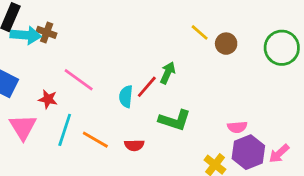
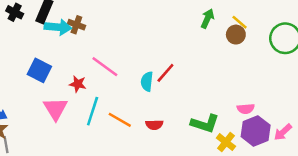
yellow line: (200, 32) -> (240, 22), moved
green arrow: (168, 73) -> (207, 18), moved
green L-shape: (175, 120) -> (205, 124), moved

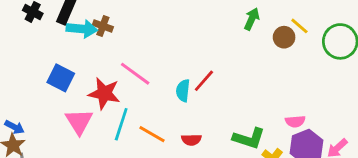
yellow line: (240, 22) -> (299, 26), moved
red star: (78, 84) -> (104, 93), size x1.6

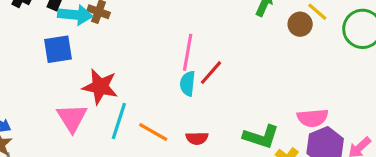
pink line: (135, 74) -> (188, 52), moved, turned 64
blue square: (61, 78) -> (58, 49), moved, turned -36
pink semicircle: (295, 121) -> (313, 118), size x1.4

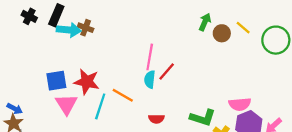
brown circle: (300, 24) -> (222, 33), moved
blue square: (58, 49) -> (56, 81), moved
orange line: (153, 132) -> (123, 95), moved

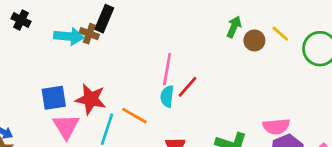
black rectangle: (56, 15) -> (104, 19), moved

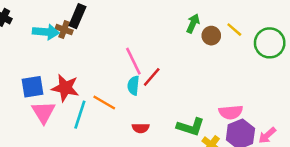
pink line: (167, 69) -> (133, 61), turned -36

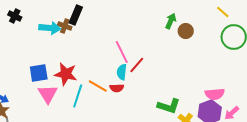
yellow line: (234, 30) -> (223, 12), moved
pink semicircle: (231, 112) -> (215, 94), moved
red semicircle: (141, 128) -> (117, 88), moved

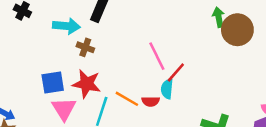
green arrow: (171, 21) -> (219, 17), turned -35
brown cross: (65, 26) -> (85, 47), moved
brown circle: (186, 31) -> (237, 30), size x1.6
cyan semicircle: (122, 72) -> (167, 89), moved

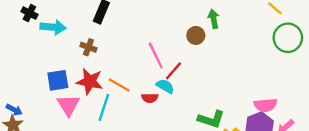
cyan arrow: (66, 26) -> (53, 27), moved
brown circle: (237, 30) -> (196, 35), moved, size x0.6
cyan semicircle: (167, 89) -> (165, 86), turned 114
orange line: (127, 99) -> (119, 85), moved

